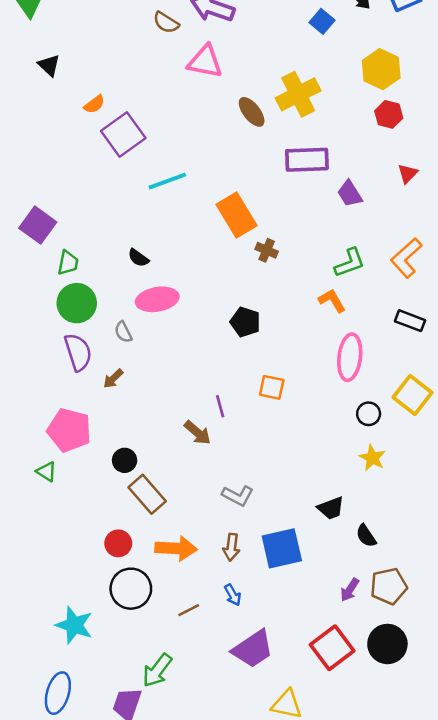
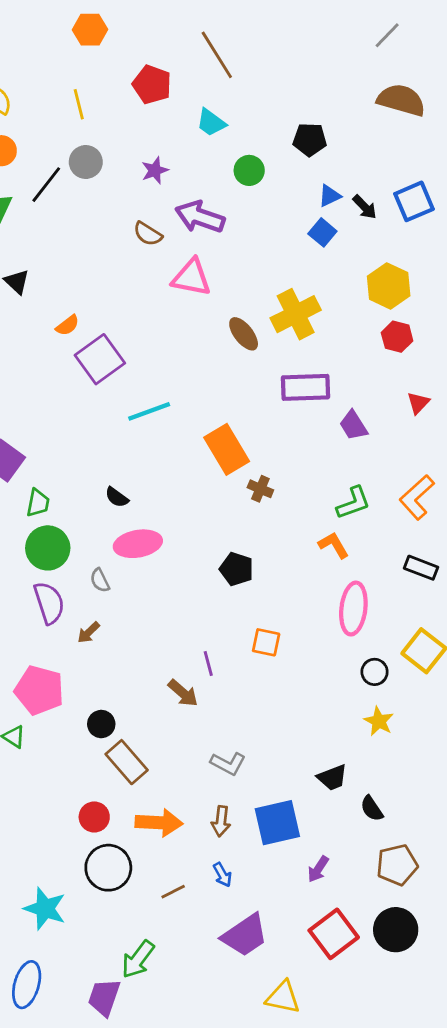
purple arrow: (350, 590) -> (318, 869), moved

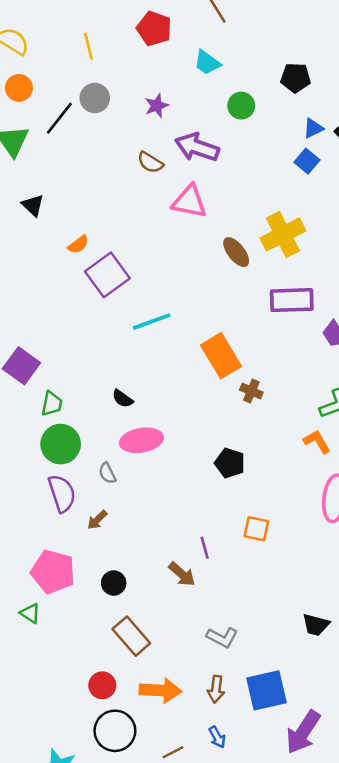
black circle: (101, 724) -> (114, 583), moved
black trapezoid: (332, 778) -> (316, 625), moved, turned 36
purple arrow: (318, 869) -> (303, 732), size x1.8

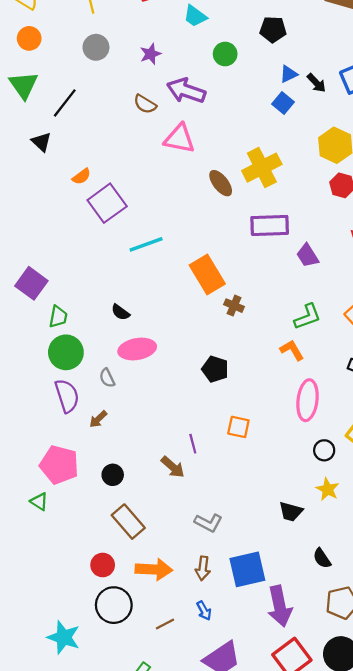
black line: (59, 118) -> (65, 103), moved
purple arrow: (303, 732) -> (280, 606), turned -45

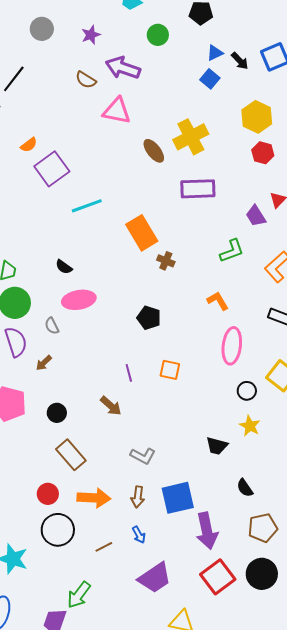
purple trapezoid: (307, 255) -> (256, 216), moved
green L-shape: (307, 317) -> (232, 251), moved
purple line: (193, 444) -> (129, 373), moved

